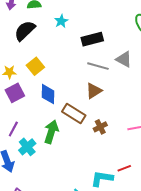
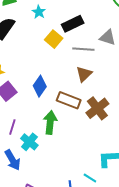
yellow square: (35, 66) -> (54, 39), moved
blue diamond: (48, 94) -> (40, 86), turned 45
brown cross: (100, 127) -> (97, 108), size x1.6

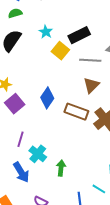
cyan star: (39, 12) -> (46, 32), moved
green arrow: (50, 122) -> (61, 168), moved, size x0.7

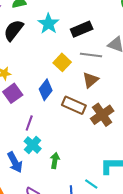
cyan star: (46, 32) -> (48, 24), size x1.5
yellow square: (60, 51) -> (62, 62), moved
purple line: (20, 139) -> (29, 123), moved

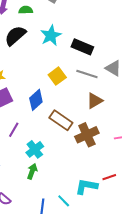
black rectangle: (82, 29) -> (82, 47), turned 35
brown triangle: (90, 80) -> (95, 101), moved
cyan cross: (33, 145) -> (35, 149), moved

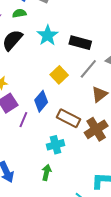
gray line: (87, 74) -> (88, 69), turned -60
purple line: (14, 130) -> (23, 120), moved
cyan cross: (35, 149) -> (56, 145), moved, turned 30

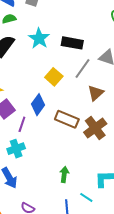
cyan cross: (56, 145) -> (16, 149), moved
green arrow: (47, 172) -> (64, 174), moved

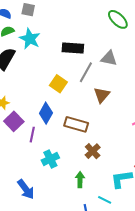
cyan star: (39, 38) -> (30, 39), moved
brown cross: (95, 128) -> (93, 151), moved, size x0.7
cyan cross: (16, 149) -> (50, 159), moved

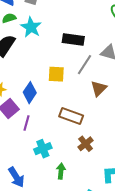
yellow square: (58, 84) -> (56, 74), turned -36
blue diamond: (46, 113) -> (30, 93), moved
green arrow: (80, 180) -> (61, 171), moved

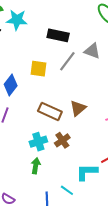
cyan star: (31, 27) -> (17, 20), turned -30
brown triangle: (99, 88) -> (78, 108), moved
cyan cross: (43, 149) -> (38, 142), moved

